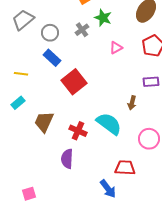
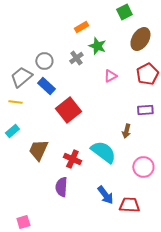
gray trapezoid: (23, 20) -> (21, 77), moved
red trapezoid: (125, 168) -> (129, 205), moved
blue arrow: (108, 189) -> (105, 195), moved

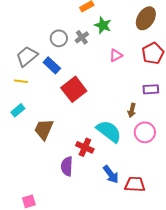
gray circle: (44, 61) -> (59, 38), moved
red cross: (72, 159) -> (85, 147), moved
pink circle: (143, 167) -> (145, 132), moved

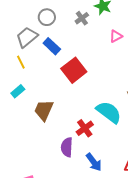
gray circle: (59, 38) -> (47, 17), moved
yellow line: (21, 81) -> (21, 62), turned 56
red cross: (85, 147) -> (85, 128), turned 30
blue arrow: (111, 174) -> (94, 162), moved

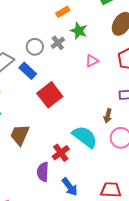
gray circle: (47, 17) -> (35, 47), moved

